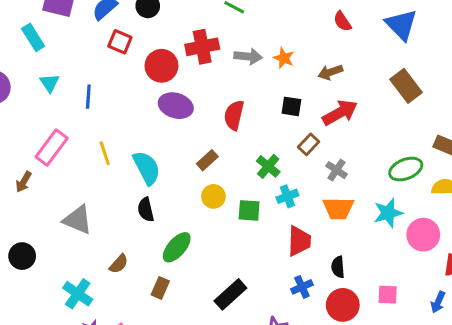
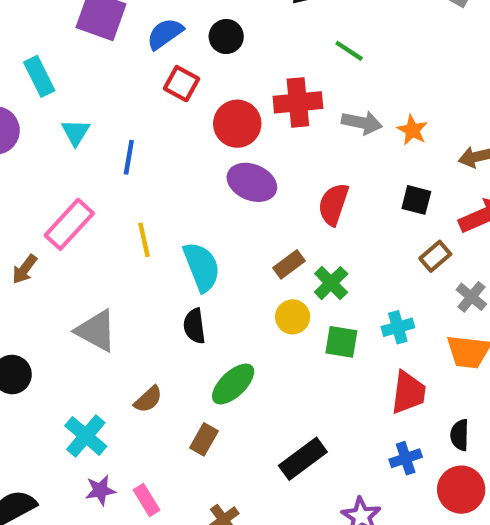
cyan rectangle: (33, 37) -> (39, 76), moved
green cross: (268, 166) -> (331, 283), moved

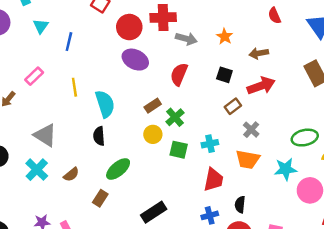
gray arrow: (362, 123) -> (186, 39), moved
pink rectangle: (69, 224) -> (34, 76), size x0.7
cyan cross: (86, 436) -> (37, 170), moved

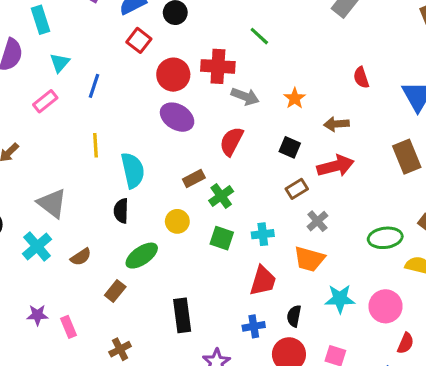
pink rectangle: (34, 76) -> (45, 101), moved
yellow circle: (153, 134) -> (177, 221), moved
cyan star: (286, 169) -> (340, 299), moved
black rectangle: (154, 212) -> (182, 315), turned -70

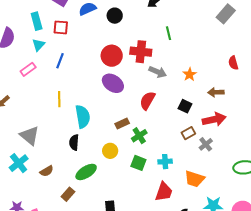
cyan rectangle: (40, 20) -> (37, 21), moved
green line: (259, 36) -> (168, 33), turned 32
red square: (139, 40) -> (61, 27), moved, turned -35
gray cross: (317, 221) -> (206, 144), moved

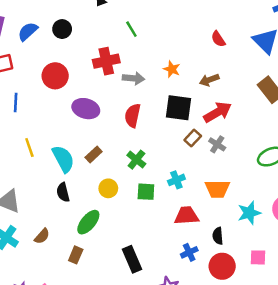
red circle: (112, 56) -> (55, 76), moved
black square: (185, 106) -> (179, 108), size x1.6
brown rectangle: (122, 123) -> (94, 155), moved
red trapezoid: (164, 192) -> (186, 216), turned -95

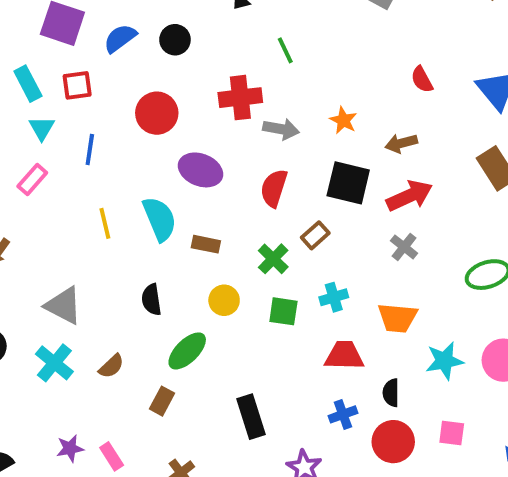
brown rectangle: (193, 138) -> (315, 235), moved
brown rectangle: (94, 155) -> (206, 244), turned 49
cyan semicircle: (63, 159) -> (160, 219), moved

